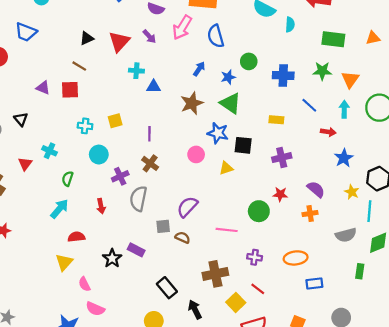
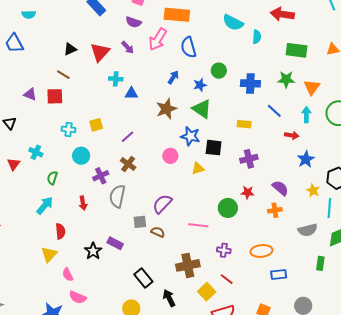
blue trapezoid: (26, 32) -> (14, 43), turned 40
purple line: (149, 134) -> (128, 137), turned 48
red semicircle: (76, 237) -> (60, 231), turned 91

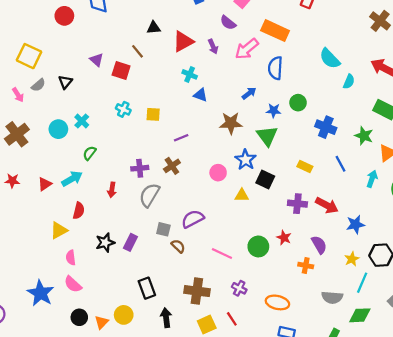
red arrow: (292, 135) -> (327, 205), moved, size x1.5
cyan circle: (81, 156) -> (58, 129), moved
red triangle: (14, 164) -> (45, 184), moved
purple rectangle: (115, 243) -> (130, 242), turned 70

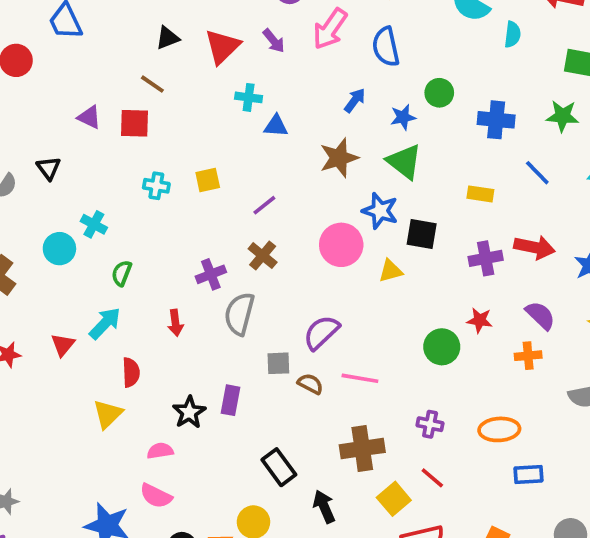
pink circle: (218, 173) -> (341, 245), size x1.5
pink line: (222, 254) -> (360, 378), moved
pink semicircle: (71, 258) -> (160, 451), moved, turned 104

